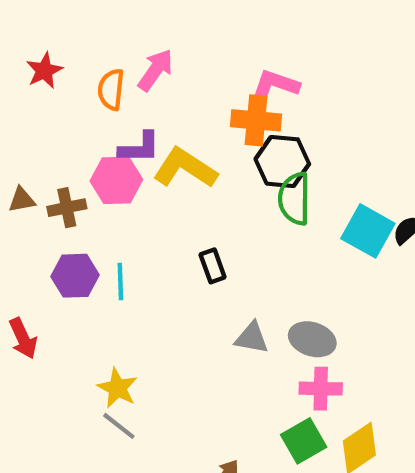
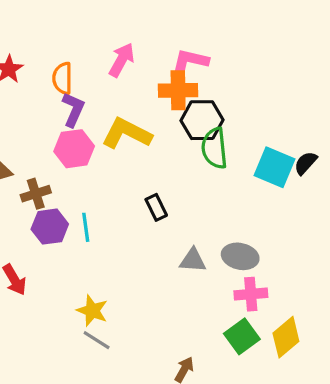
pink arrow: (155, 70) -> (122, 60), moved
purple L-shape: (139, 148) -> (73, 110), moved, turned -60
brown cross: (67, 208) -> (36, 194), moved

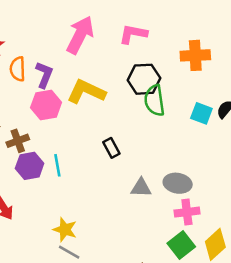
pink arrow: (122, 60) -> (80, 35), size x1.4
orange semicircle: (62, 78) -> (18, 69), moved
orange cross: (178, 90) -> (195, 55), moved
cyan square: (275, 167) -> (201, 113), size x0.7

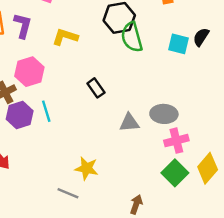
yellow L-shape: (86, 92) -> (65, 37), size x0.7
pink hexagon: (46, 105) -> (29, 72), moved
yellow star: (65, 230) -> (87, 168), moved

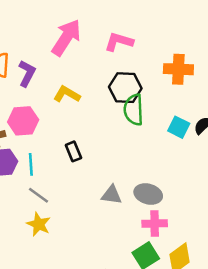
black rectangle: (96, 88) -> (73, 151), moved
yellow star: (87, 168) -> (39, 224), moved
gray line: (68, 193) -> (38, 195), moved

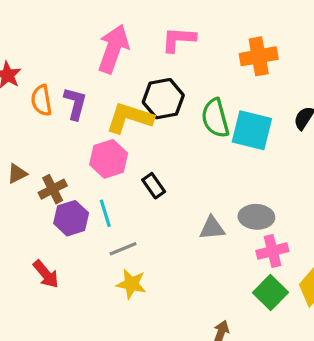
black hexagon: (125, 88) -> (163, 99), moved
yellow L-shape: (67, 94) -> (130, 118), size x1.4
pink hexagon: (23, 121) -> (109, 159), moved
cyan square: (179, 127) -> (252, 130), moved, size x1.5
gray line: (38, 195) -> (123, 249), turned -45

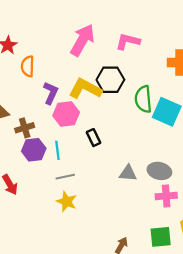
purple L-shape: (75, 103) -> (51, 93), moved
green square: (270, 293) -> (161, 237), moved, turned 30

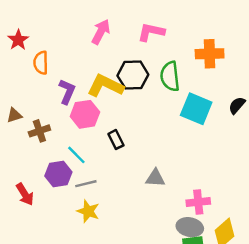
pink arrow: (83, 40) -> (101, 32), size x0.7
green semicircle: (143, 99) -> (170, 76), moved
purple hexagon: (34, 150) -> (58, 174), moved
cyan line: (57, 150) -> (76, 155), turned -36
gray ellipse: (159, 171) -> (190, 227), moved

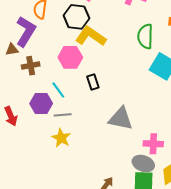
black hexagon: (133, 75) -> (76, 17), moved
purple L-shape: (67, 92) -> (26, 31), moved, size x1.4
gray triangle: (155, 178) -> (121, 119), size x1.5

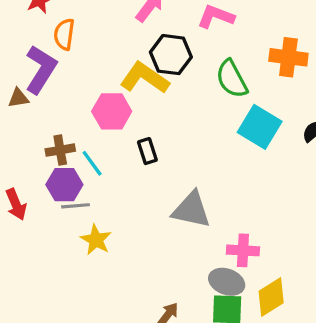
black hexagon: (76, 17) -> (171, 55), moved
green semicircle: (145, 36) -> (232, 79), turned -30
brown cross: (31, 66) -> (60, 150), moved
gray line: (63, 115) -> (76, 206), moved

